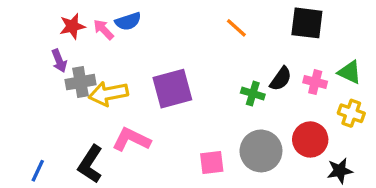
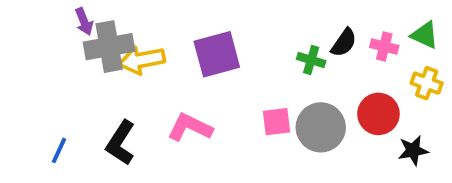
gray cross: (80, 82) -> (109, 47), size x1.4
pink L-shape: (131, 139) -> (190, 127), moved
pink square: (212, 162) -> (276, 122), moved

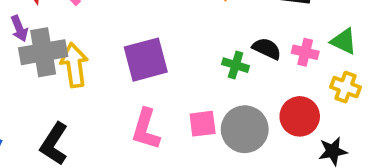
black semicircle: (344, 43) -> (267, 49), turned -100
yellow arrow: (142, 60) -> (74, 65), turned 93
pink L-shape: (190, 127) -> (146, 129), moved, turned -99

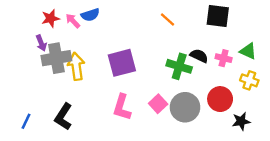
green cross: (236, 65) -> (179, 66), size x1.5
pink square: (203, 124) -> (158, 104), turned -36

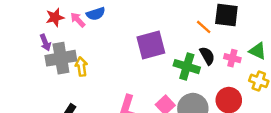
orange line: (167, 20) -> (204, 27), moved
black semicircle: (199, 56) -> (207, 56), turned 36
purple square: (122, 63) -> (151, 45), moved
yellow arrow: (76, 66) -> (81, 67), size x0.7

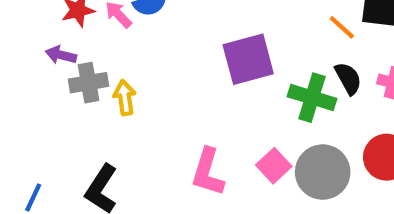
purple arrow: (45, 43) -> (61, 55), turned 126
gray cross: (61, 58) -> (89, 83), size x0.7

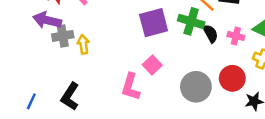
purple arrow: (61, 55) -> (47, 20), size x1.6
green cross: (312, 98) -> (191, 21), moved
pink square: (274, 166) -> (152, 65), moved

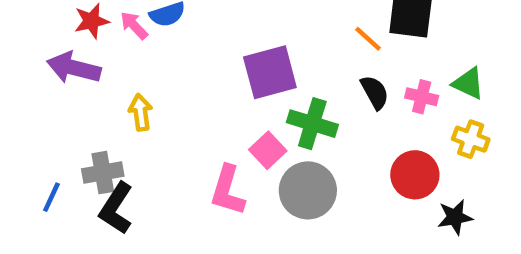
green cross: (191, 21) -> (312, 124), moved
gray cross: (63, 36) -> (103, 173), moved
gray circle: (196, 87) -> (308, 190), moved
blue line: (31, 101) -> (51, 197), moved

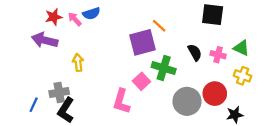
orange line: (368, 39) -> (159, 26), moved
gray circle: (308, 190) -> (187, 101), moved

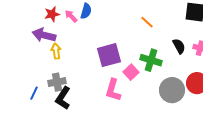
blue semicircle: (91, 14) -> (86, 11), turned -56
purple square: (143, 42) -> (109, 55), moved
yellow arrow: (78, 62) -> (56, 51), moved

